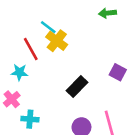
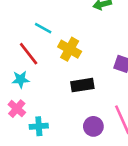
yellow cross: (57, 41) -> (70, 49), moved
black rectangle: (77, 87) -> (82, 85), turned 45

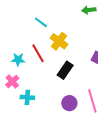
red line: (29, 54) -> (38, 53), moved
black rectangle: (82, 85) -> (65, 70), turned -54

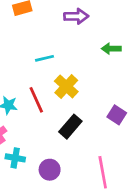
cyan line: (41, 22) -> (45, 58), turned -56
purple circle: (69, 103) -> (50, 170), moved

